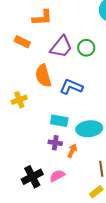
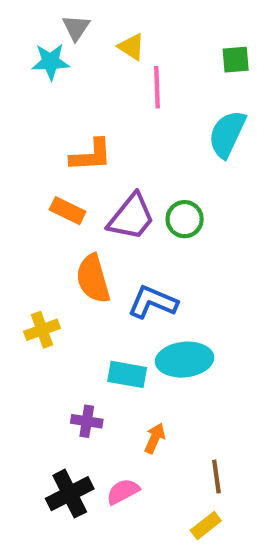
orange rectangle: (22, 42) -> (68, 211), moved
cyan ellipse: (89, 129) -> (185, 360), moved
purple cross: (55, 143) -> (87, 421), moved

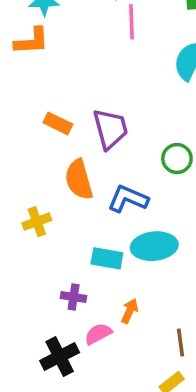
orange L-shape: (91, 155) -> (32, 41), moved
purple trapezoid: (131, 217) -> (110, 129), turned -54
green circle: (185, 219) -> (177, 159), moved
pink semicircle: (123, 491) -> (98, 334), moved

